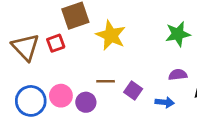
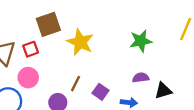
brown line: (106, 81) -> (76, 84), turned -63
pink circle: (61, 96) -> (28, 78), moved

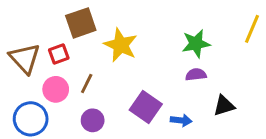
purple semicircle: (141, 78) -> (196, 75), moved
brown line: (76, 84) -> (87, 83), moved
purple square: (100, 92) -> (146, 107), size x1.5

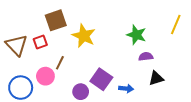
green star: (196, 44) -> (136, 35), turned 30
purple semicircle: (196, 75) -> (146, 57), moved
pink circle: (56, 89) -> (45, 76), moved
purple circle: (93, 120) -> (81, 92), moved

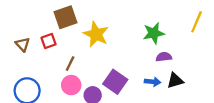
green star: (136, 35) -> (154, 33), turned -30
brown triangle: (17, 45) -> (23, 44), size x0.6
pink circle: (45, 76) -> (71, 85), moved
blue arrow: (126, 89) -> (153, 82), moved

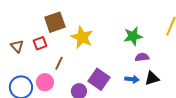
pink circle: (71, 85) -> (45, 82), moved

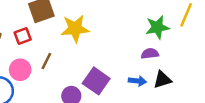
green star: (133, 36) -> (157, 27), moved
yellow star: (82, 37) -> (75, 29), turned -30
pink circle: (45, 82) -> (20, 70), moved

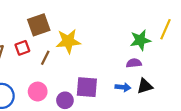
brown line: (46, 61) -> (45, 58), moved
pink circle: (20, 70) -> (38, 92), moved
purple square: (96, 81) -> (87, 87), turned -30

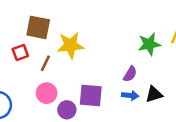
brown square: (39, 25) -> (38, 27), turned 30
purple semicircle: (134, 63) -> (130, 74), moved, turned 128
pink circle: (38, 92) -> (47, 93), moved

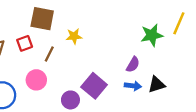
yellow star: (70, 45) -> (74, 36), size x0.6
pink circle: (47, 93) -> (36, 80), moved
purple square: (91, 95) -> (94, 86), turned 35

